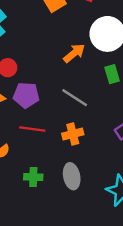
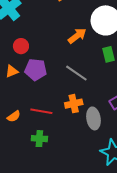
red line: (32, 129) -> (41, 111), moved
gray ellipse: (72, 176) -> (93, 118), moved

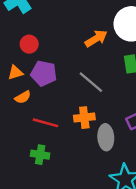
orange semicircle: (14, 116) -> (23, 97), moved

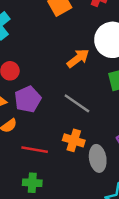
purple pentagon: (44, 73) -> (28, 99), turned -30
orange cross: (84, 118) -> (74, 140), turned 30

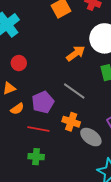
purple pentagon: (28, 99) -> (43, 102), moved
gray ellipse: (98, 158) -> (91, 137), turned -45

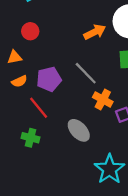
orange cross: (71, 122) -> (103, 99), moved
red line: (38, 129) -> (39, 108), turned 30
gray ellipse: (91, 137) -> (79, 130), moved

